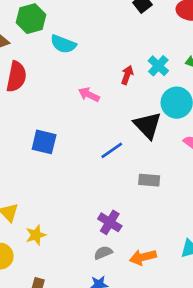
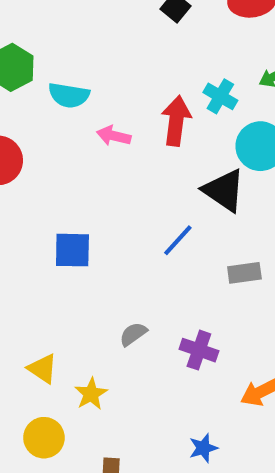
red arrow: (127, 75) -> (176, 121), size x1.6
pink arrow: (89, 95) -> (114, 136), moved
gray semicircle: (103, 253) -> (133, 334), moved

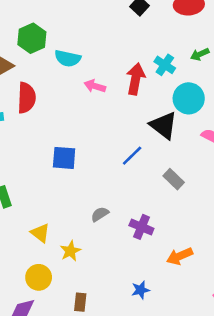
gray rectangle: (244, 273) -> (174, 179), turned 48

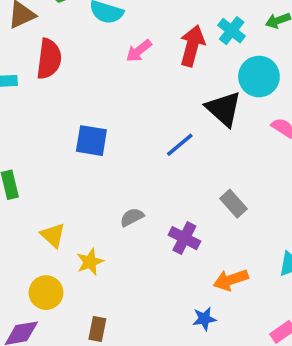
pink arrow: (95, 86) -> (139, 51), turned -60
gray rectangle: (174, 179) -> (234, 204), moved
blue star: (140, 290) -> (204, 319), moved

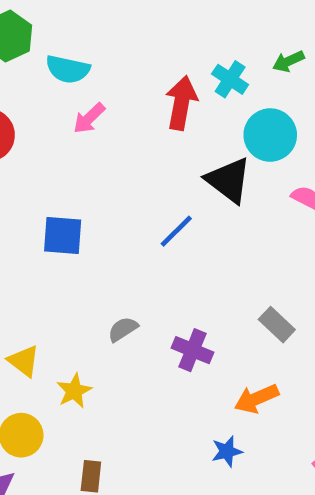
pink arrow: (139, 51) -> (89, 118), moved
gray rectangle: (234, 204) -> (277, 325), moved

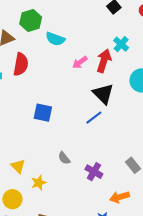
cyan cross: (230, 79) -> (121, 44), moved
pink arrow: (89, 118) -> (80, 62), moved
black triangle: (229, 180) -> (103, 94), moved
gray semicircle: (123, 329) -> (64, 158), turned -104

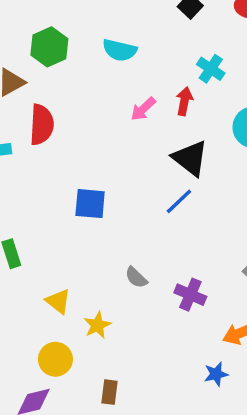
cyan semicircle: (55, 39) -> (120, 50), moved
red arrow: (104, 61) -> (184, 101), size x0.7

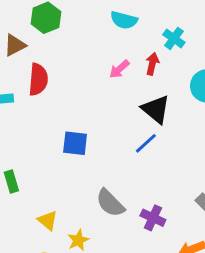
cyan semicircle: (120, 50) -> (124, 20), moved
gray semicircle: (136, 277) -> (110, 203), size x1.6

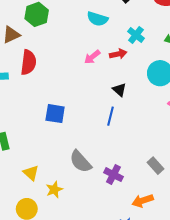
red arrow: (152, 64) -> (118, 54), turned 63
black triangle: (156, 109) -> (119, 90), size x0.6
blue line: (146, 143) -> (110, 116), turned -36

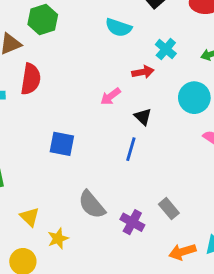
pink arrow: (92, 57) -> (110, 96), moved
gray rectangle: (155, 166) -> (169, 209), moved
orange arrow: (143, 201) -> (182, 252), moved

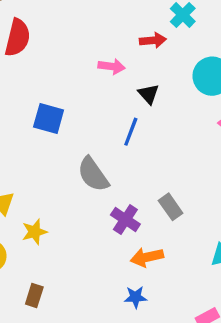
pink arrow: (110, 96) -> (112, 66), turned -140
gray semicircle: (92, 205) -> (93, 174), moved
orange arrow: (182, 252) -> (147, 257), moved

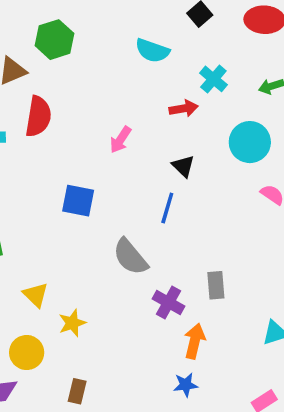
pink arrow: (112, 66) -> (120, 140), moved, turned 120
gray rectangle: (171, 207) -> (216, 285), turned 35
orange arrow: (147, 257) -> (195, 341), turned 120

